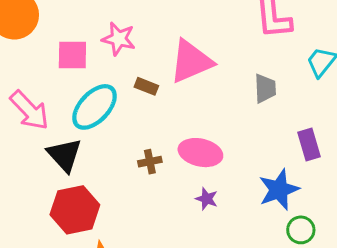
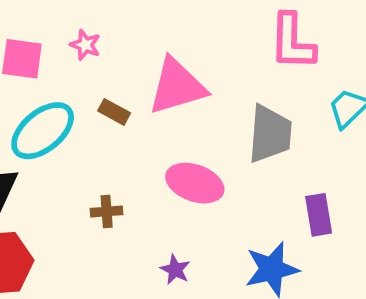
pink star: (119, 39) -> (85, 45), size x0.7
gray trapezoid: (265, 88) -> (270, 134), size x1.5
pink ellipse: (200, 153) -> (195, 183), moved

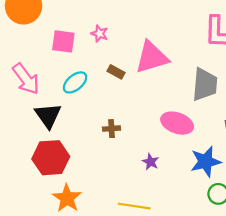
cyan ellipse: (43, 131) -> (75, 82), size x0.7
pink ellipse: (195, 183) -> (177, 123), moved

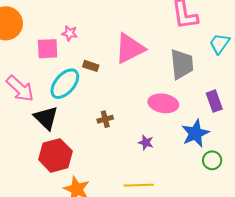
pink star: (100, 34) -> (70, 33), moved
brown rectangle: (116, 72) -> (91, 66), moved
cyan ellipse: (75, 82) -> (65, 84), size x1.4

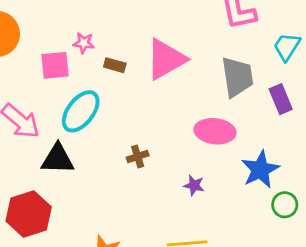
brown rectangle: (91, 66) -> (115, 65), moved
purple rectangle: (214, 101) -> (281, 99), moved
black triangle: (46, 118) -> (58, 159), turned -40
red hexagon: (55, 155) -> (29, 214), moved

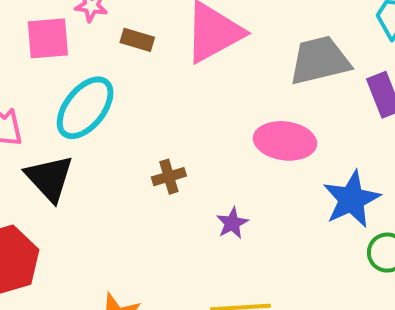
gray trapezoid: (237, 77) -> (320, 60), turned -96
black triangle: (58, 159) -> (49, 178), turned 45
purple star: (194, 185) -> (232, 223), moved, turned 30

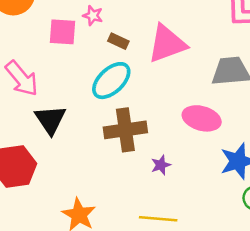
cyan ellipse: (85, 108) -> (111, 81), moved
brown cross: (169, 177) -> (125, 130), size x2.0

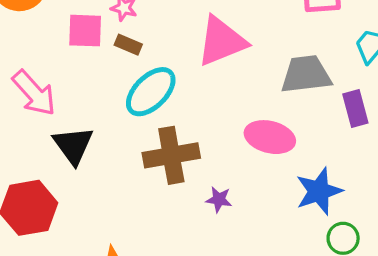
brown rectangle: (118, 41) -> (128, 45), moved
purple star: (161, 165) -> (219, 199), turned 30

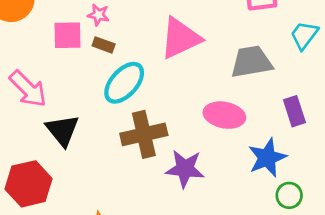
purple rectangle: (355, 109) -> (294, 111), moved
purple star: (219, 199) -> (185, 169), size x1.8

